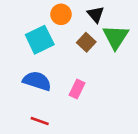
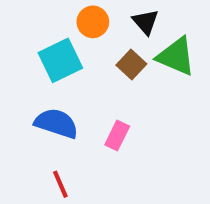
green triangle: (116, 37) -> (176, 56), turned -40
red line: (40, 121) -> (60, 184), turned 48

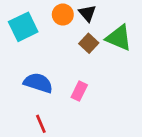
black triangle: (146, 22) -> (87, 13), moved
cyan square: (60, 60) -> (23, 27), moved

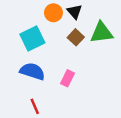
cyan square: (23, 27) -> (32, 39), moved
green triangle: (119, 38) -> (101, 33), turned -30

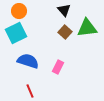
orange circle: (53, 13) -> (19, 11), moved
cyan square: (32, 39) -> (16, 33), moved

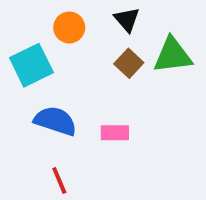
orange circle: (19, 11) -> (69, 27), moved
pink rectangle: (58, 67) -> (115, 133), turned 64

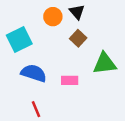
orange circle: (69, 27) -> (53, 17), moved
green triangle: (173, 55) -> (105, 64), moved

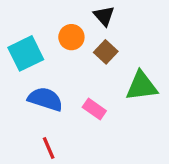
orange circle: (53, 17) -> (71, 37), moved
pink rectangle: (70, 80) -> (94, 109), turned 35

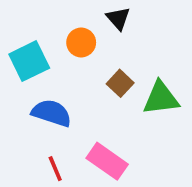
brown square: (106, 52) -> (120, 83), moved
pink rectangle: (94, 109) -> (107, 161), moved, size x1.5

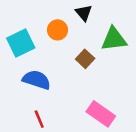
green triangle: (161, 98) -> (114, 39), moved
pink rectangle: (107, 161) -> (101, 114), moved

